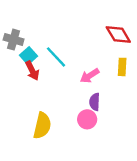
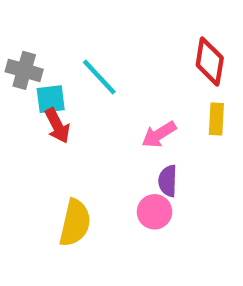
red diamond: (118, 35) -> (210, 62), turned 40
cyan square: (29, 56) -> (51, 99), turned 35
cyan line: (56, 57) -> (99, 77), moved

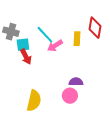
yellow rectangle: (216, 119) -> (77, 39), moved
pink arrow: (159, 134) -> (55, 46), moved
purple semicircle: (168, 181) -> (76, 82), turned 88

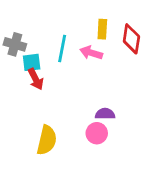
cyan line: (45, 35) -> (62, 49), turned 54
yellow rectangle: (77, 39) -> (102, 29), moved
pink arrow: (55, 46) -> (91, 53), moved, turned 49

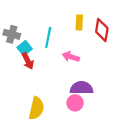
pink arrow: (91, 53) -> (71, 57), moved
cyan square: (32, 62) -> (25, 48), turned -32
purple semicircle: (105, 114) -> (81, 88), size x1.5

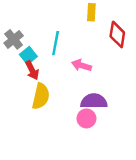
yellow rectangle: (79, 22) -> (91, 12), moved
gray cross: (12, 34) -> (14, 39), turned 35
yellow semicircle: (36, 108) -> (41, 96), moved

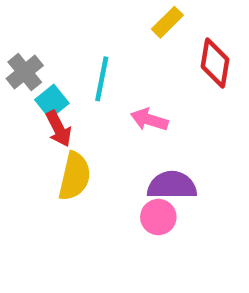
yellow rectangle: (91, 12) -> (167, 22), turned 42

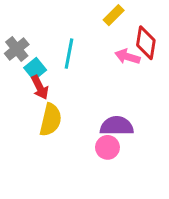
pink arrow: (149, 120) -> (127, 57), moved

